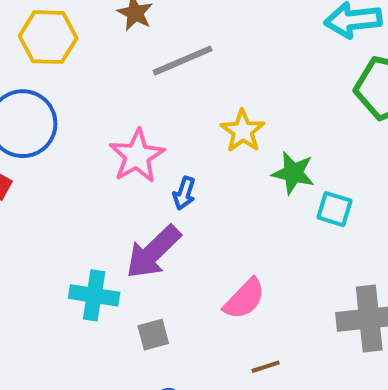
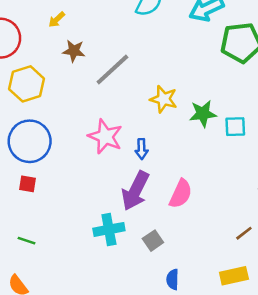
pink semicircle: (244, 299) -> (181, 194), moved
brown line: (266, 367) -> (244, 233), moved

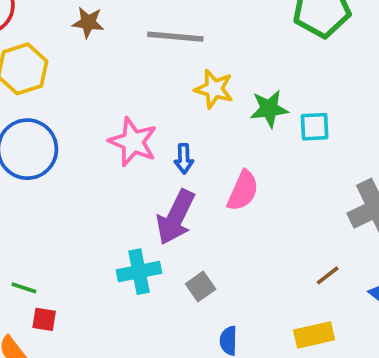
gray line: (112, 69) -> (175, 37), moved, turned 48
red square: (28, 184) -> (44, 319), moved
pink semicircle: (181, 194) -> (243, 191), moved

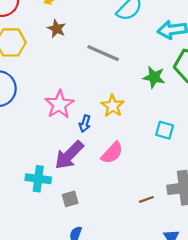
yellow star: (214, 89) -> (113, 106), moved
green star: (269, 109) -> (154, 77), moved
brown line: (328, 275) -> (146, 199), moved

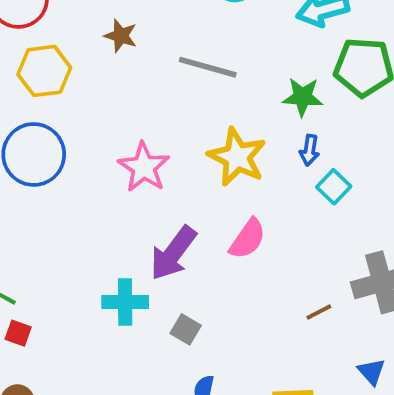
yellow star: (113, 106) -> (237, 157), size x1.4
blue arrow: (85, 124) -> (309, 150), moved
cyan square: (165, 130) -> (334, 187), turned 36
gray square: (70, 199) -> (186, 329), turned -35

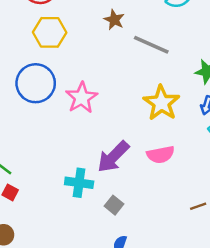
brown star: (121, 36) -> (114, 20), moved
pink star: (144, 167) -> (82, 98), moved
pink semicircle: (248, 239) -> (161, 155), turned 36

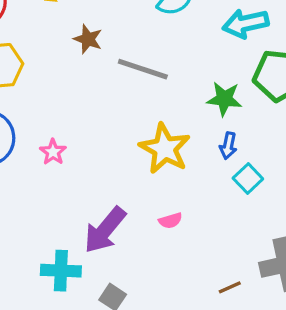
pink star: (82, 98) -> (53, 152), size x0.6
pink semicircle: (161, 155) -> (170, 221), size x0.6

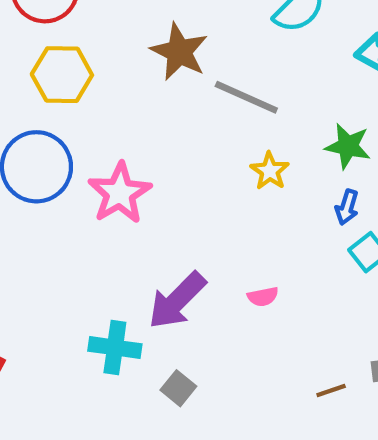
brown star: (88, 39) -> (179, 52), size x1.5
yellow star: (165, 149) -> (270, 171), moved, size x0.6
pink star: (53, 152) -> (120, 193), size x1.8

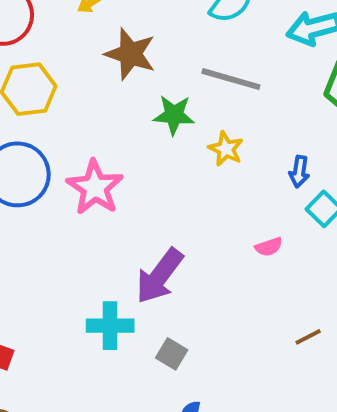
gray line: (246, 97) -> (231, 79), moved
green star: (348, 146) -> (174, 115), moved
pink semicircle: (263, 297) -> (269, 247), moved

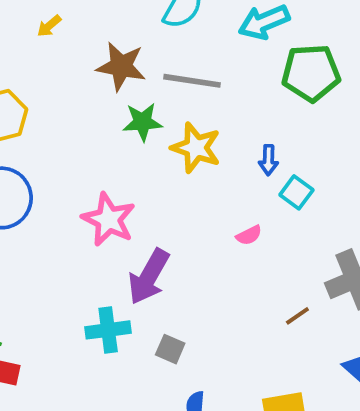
brown star: (130, 54) -> (121, 66), moved
yellow star: (226, 149) -> (196, 148), size x1.5
pink star: (95, 187) -> (109, 219), moved

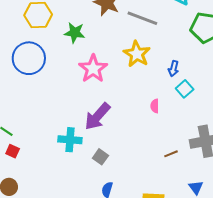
green star: (142, 122) -> (75, 33), moved
pink star: (109, 219) -> (93, 69), moved
pink semicircle: (249, 235) -> (155, 106), turned 104

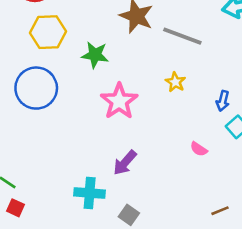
yellow star: (137, 54) -> (175, 82), size x0.6
pink semicircle: (155, 106) -> (199, 149), turned -56
purple arrow: (97, 116) -> (125, 163), size x0.7

